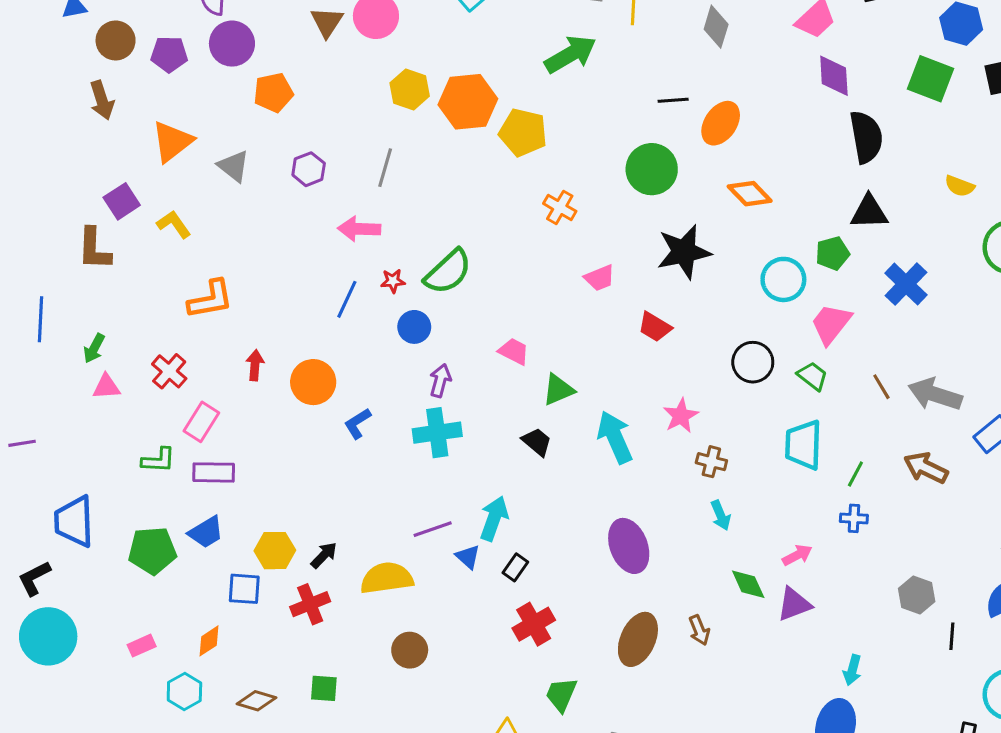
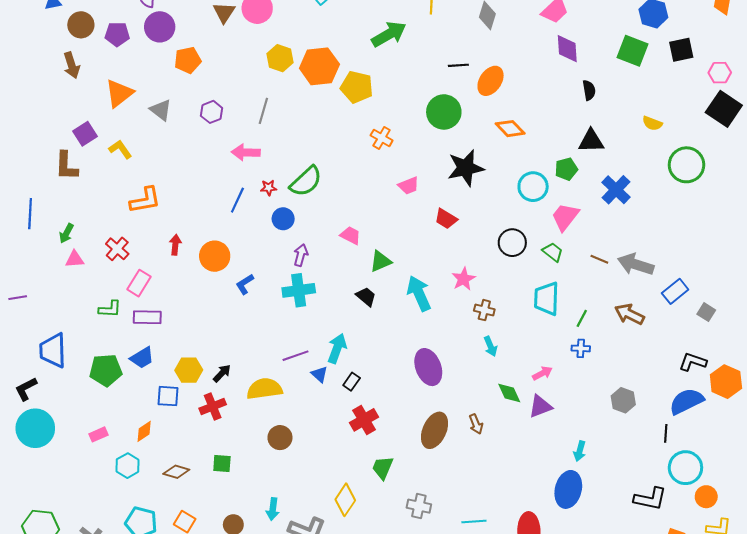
black semicircle: (866, 137) -> (589, 90), size x0.6
brown line: (881, 387) -> (599, 259), turned -36
black line: (952, 636) -> (666, 433), moved

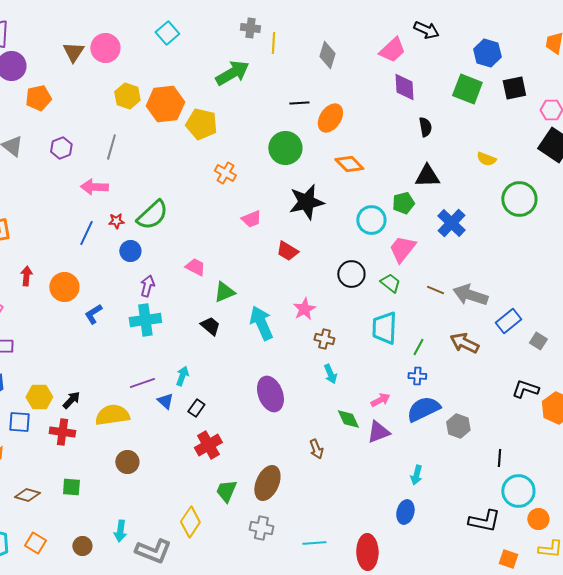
cyan arrow: (337, 348) -> (182, 376), size x0.7
blue semicircle: (686, 401) -> (423, 409), moved
red cross: (213, 406) -> (62, 432), turned 30
brown ellipse: (435, 430) -> (267, 483), moved
blue ellipse: (568, 489) -> (405, 512), size x0.7

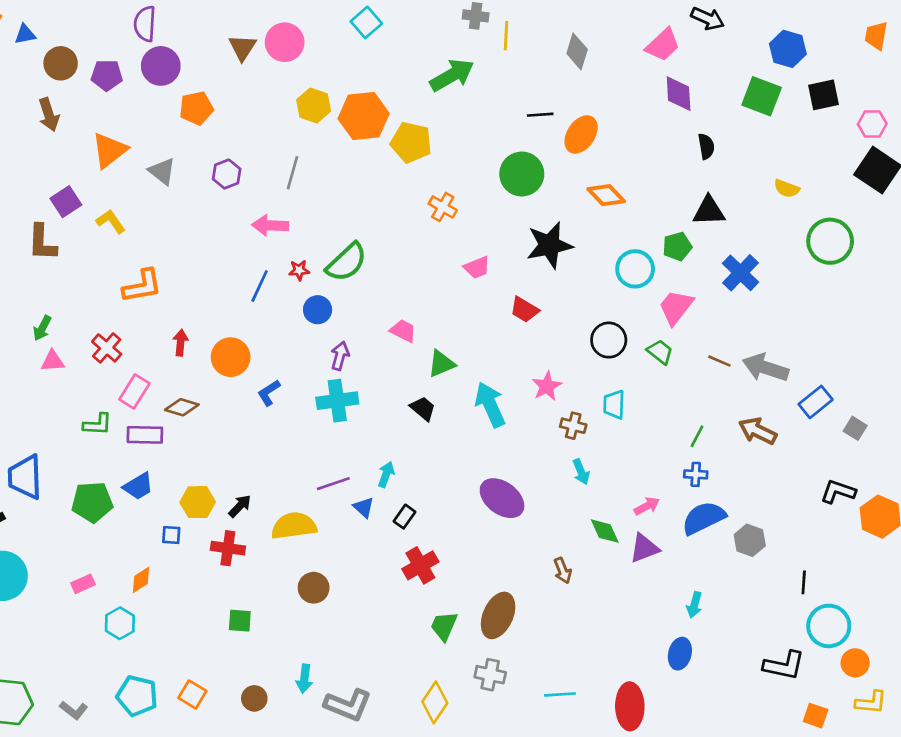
cyan trapezoid: (384, 328) -> (614, 405), moved, size x0.7
purple ellipse: (270, 394) -> (502, 498), turned -32
blue square: (19, 422) -> (171, 535), size x0.7
brown diamond: (27, 495) -> (182, 407), moved
yellow diamond: (190, 522) -> (435, 702), moved

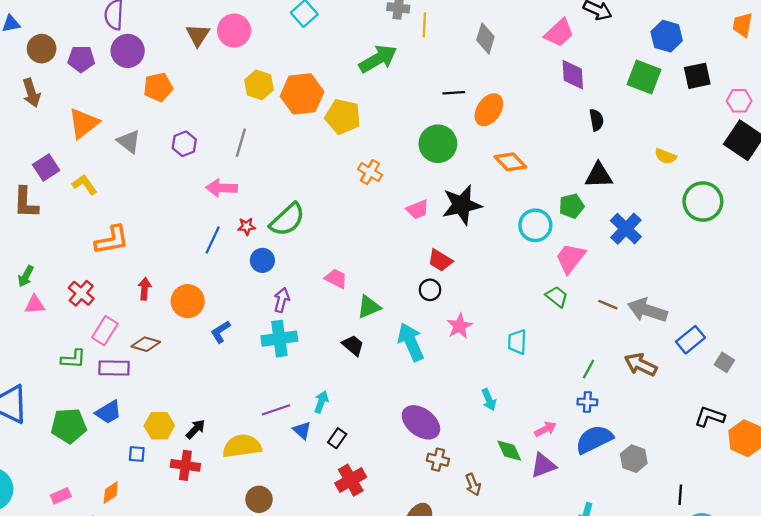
pink trapezoid: (477, 268) -> (418, 209), moved
black circle: (609, 340) -> (430, 290), moved, size x0.7
brown cross: (573, 426) -> (438, 460), moved

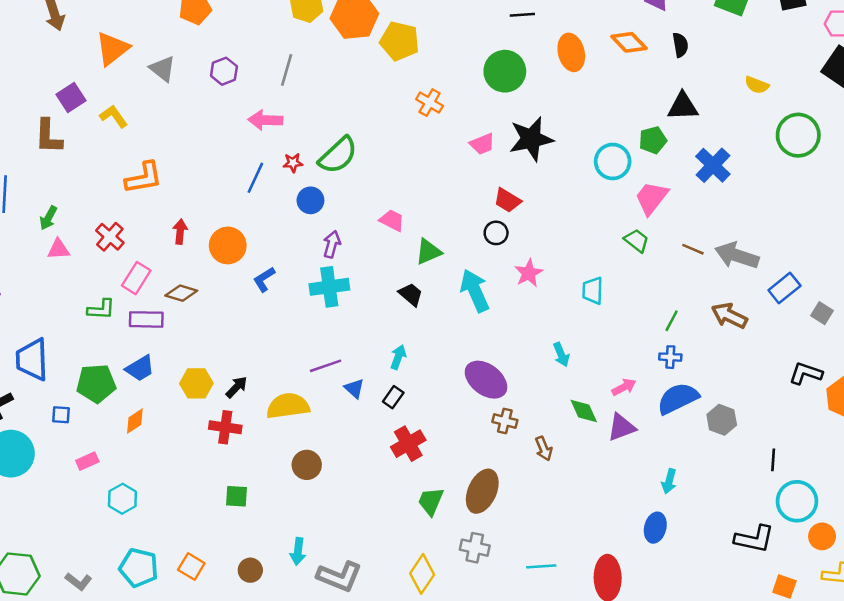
orange ellipse: (489, 110) -> (571, 52), moved, turned -48
orange diamond: (510, 162) -> (629, 42), moved
cyan arrow: (321, 402) -> (398, 357), moved
blue square: (137, 454) -> (61, 415), moved
orange diamond: (111, 493) -> (135, 421), moved

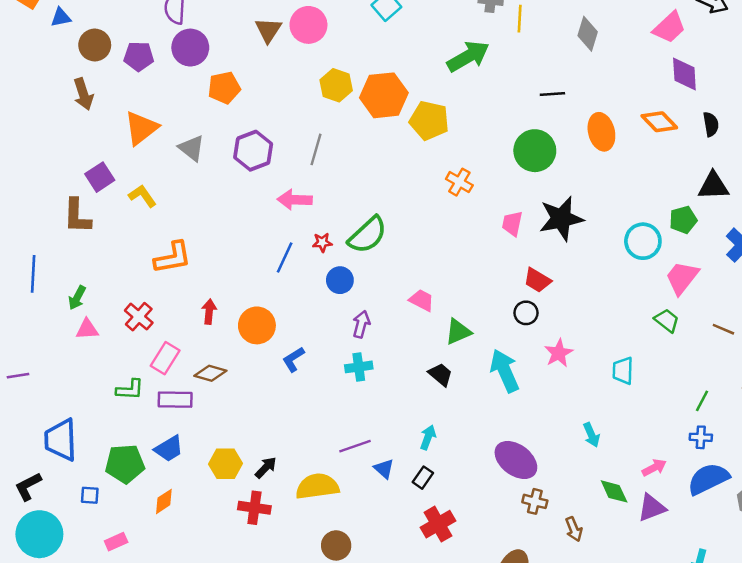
purple hexagon: (224, 71) -> (253, 151), size x1.4
pink trapezoid: (482, 144) -> (512, 224), turned 124
cyan cross: (329, 287) -> (359, 367), size x0.7

